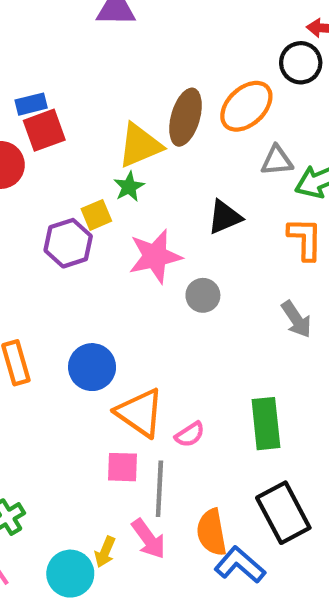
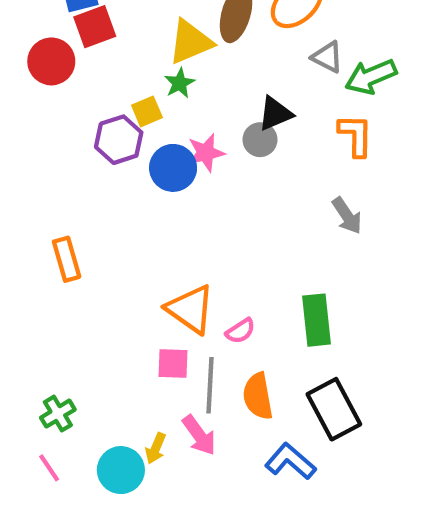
gray triangle: (277, 161) -> (327, 57), turned 32
pink star: (155, 256) -> (206, 153), size x0.7
gray circle: (203, 295) -> (260, 140), moved
blue circle: (92, 367) -> (173, 168), moved
orange semicircle: (212, 532) -> (258, 396), moved

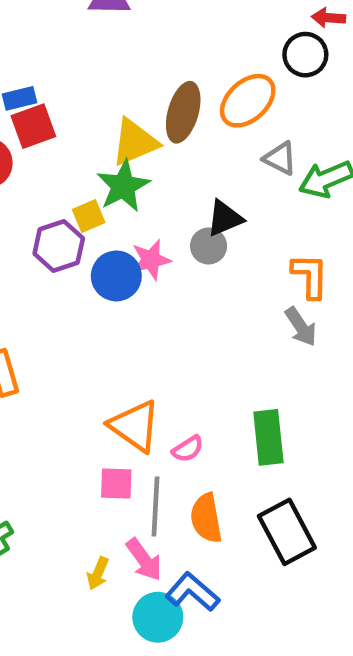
green star: (180, 83) -> (123, 186), size x1.6
orange L-shape: (356, 135) -> (310, 276), moved
blue L-shape: (290, 461) -> (192, 592), moved
cyan circle: (121, 470) -> (158, 617), moved

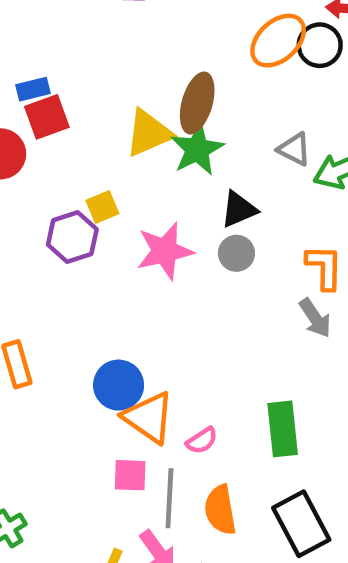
orange ellipse: (248, 101) -> (278, 41), moved
green star: (123, 186) -> (197, 149), moved
gray circle: (209, 246) -> (236, 253), moved
pink star: (151, 260) -> (165, 251), size x1.4
blue circle: (116, 276) -> (119, 385), moved

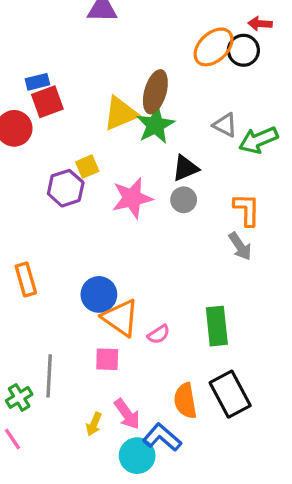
gray line: (169, 498) -> (49, 376), moved
orange semicircle: (220, 510) -> (185, 401), moved

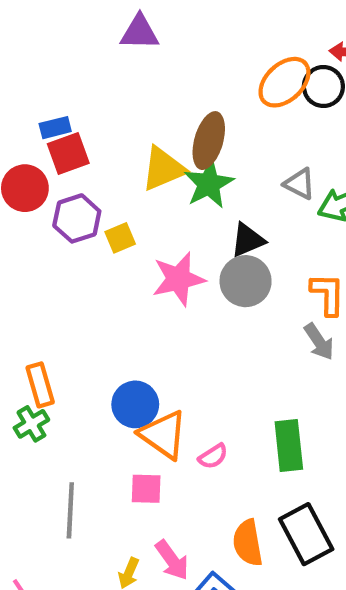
purple hexagon: (66, 188) -> (77, 218), moved
gray circle: (184, 200) -> (246, 281), size x1.5
green cross: (19, 397) -> (31, 424), moved

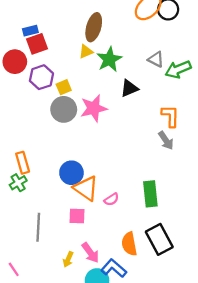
brown ellipse: (209, 141) -> (94, 27), moved
yellow triangle: (163, 169) -> (86, 52), size x0.6
gray circle: (246, 281) -> (64, 109), moved

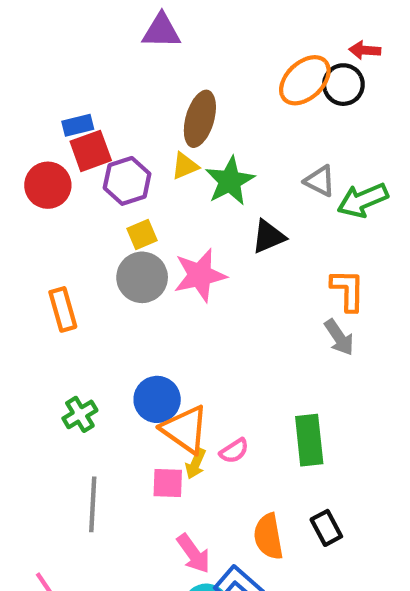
purple hexagon: (41, 77) -> (127, 181), moved
orange rectangle: (23, 163) -> (63, 309), moved
green cross: (18, 183) -> (80, 414), moved
black rectangle: (159, 239) -> (326, 528), size x0.6
yellow arrow: (68, 259) -> (196, 464), moved

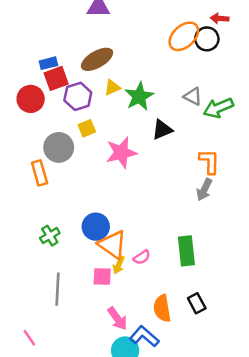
brown ellipse: (200, 119) -> (97, 59), moved, turned 44
gray circle: (142, 277) -> (59, 147), moved
gray arrow: (339, 337) -> (204, 190), turned 60

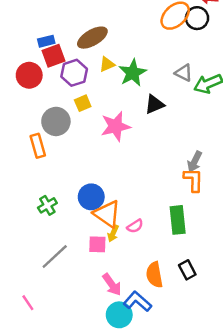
orange L-shape: (209, 161) -> (193, 180), moved
gray line: (57, 289) -> (55, 256), turned 44

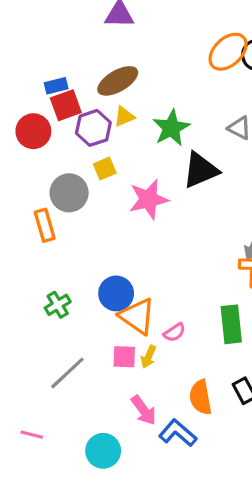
yellow triangle: (107, 64) -> (124, 117), moved
black triangle: (154, 104) -> (200, 170), size x1.4
yellow arrow: (113, 233) -> (149, 357), moved
pink line: (28, 303) -> (32, 435), turned -42
cyan circle: (119, 315) -> (103, 451), moved

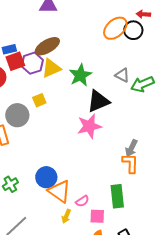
yellow triangle: (124, 117) -> (51, 68), size x1.5
purple hexagon: (93, 128) -> (32, 63), moved
pink star: (149, 199) -> (89, 126), moved
pink square: (124, 357) -> (97, 216), moved

